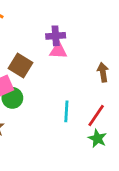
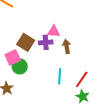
purple cross: (56, 36) -> (46, 42), moved
brown arrow: (103, 72) -> (67, 46), moved

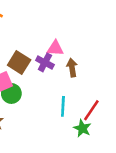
purple cross: (46, 42) -> (45, 62), turned 32
green star: (83, 96) -> (82, 128), moved

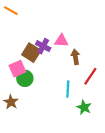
purple cross: (45, 62) -> (43, 46), moved
red line: (91, 110) -> (90, 76), moved

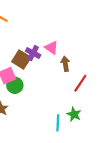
pink triangle: (61, 41) -> (51, 48), turned 32
cyan line: (68, 89) -> (58, 123), moved

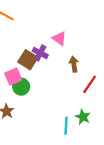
pink triangle: (51, 48) -> (59, 38), moved

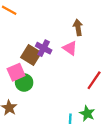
pink triangle: (59, 38) -> (70, 48), moved
brown arrow: (74, 64) -> (78, 27), moved

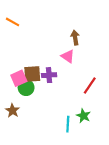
purple cross: (44, 48) -> (49, 75), moved, turned -32
brown square: (31, 55) -> (32, 74), moved, turned -36

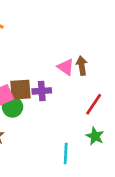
brown arrow: (75, 38) -> (82, 66), moved
green star: (83, 116) -> (95, 136), moved

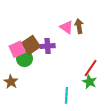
brown square: (20, 90) -> (31, 45), turned -30
red line: (94, 104) -> (91, 68), moved

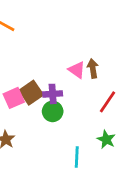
green circle: (24, 59) -> (53, 111), moved
red line: (91, 68) -> (108, 102), moved

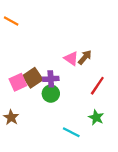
brown arrow: (93, 68) -> (85, 57), turned 49
cyan line: (77, 157) -> (71, 132), turned -66

